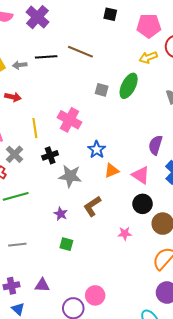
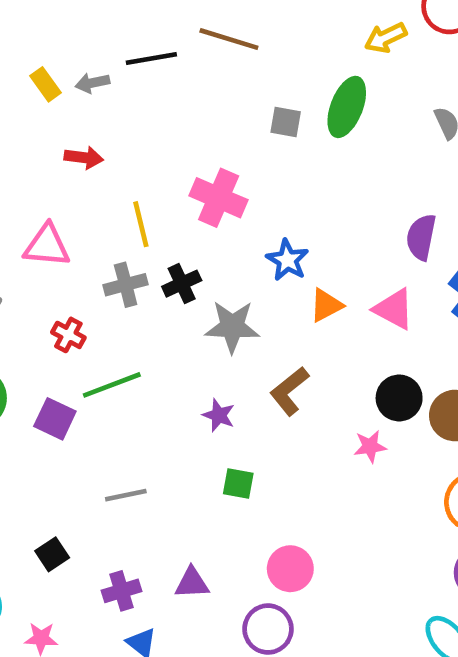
gray cross: (14, 154) -> (126, 285), moved, turned 36
black circle: (143, 204) -> (399, 398), moved
pink circle: (95, 295) -> (290, 569), moved

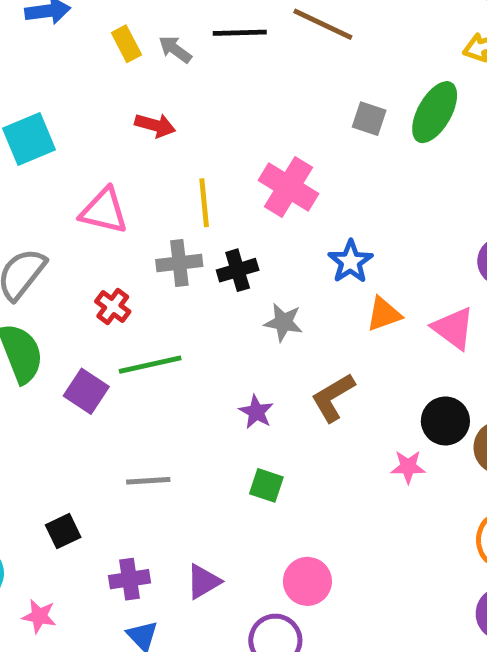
gray arrow: (92, 83) -> (175, 49), turned 40
gray star: (232, 327) -> (283, 322), size x0.7
purple triangle: (192, 583) -> (203, 581), turned -36

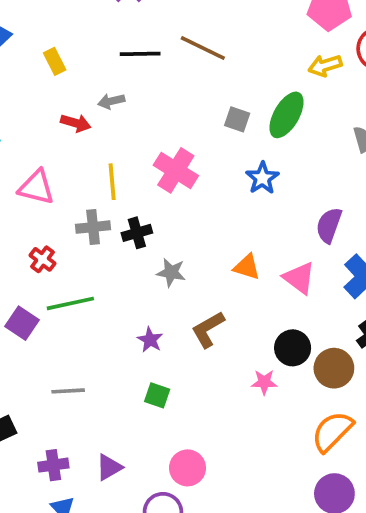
gray arrow: (175, 49) -> (111, 101), moved, turned -50
blue star: (350, 262) -> (262, 178), moved
orange triangle: (384, 314) -> (247, 267), turned 36

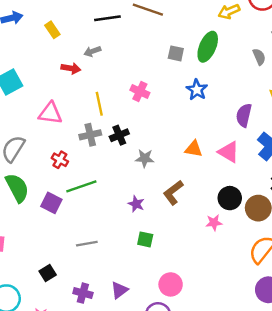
pink cross: (176, 170) -> (140, 91), size x0.7
purple cross: (53, 465) -> (83, 293), turned 30

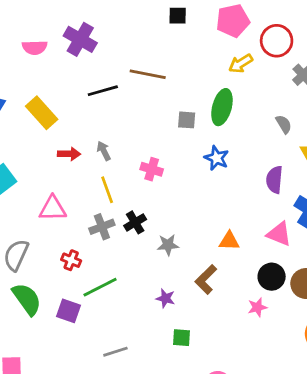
yellow rectangle: (52, 30) -> (42, 113), size x1.6
gray arrow: (92, 51) -> (104, 151), moved, turned 91
gray semicircle: (259, 57) -> (284, 124), moved
orange triangle: (194, 149) -> (229, 241), moved
pink triangle: (229, 152) -> (279, 234), moved

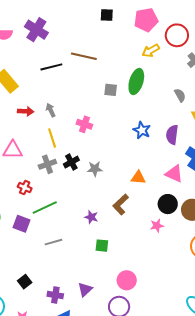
blue star: (217, 158) -> (142, 130), moved
gray star: (168, 245) -> (95, 169), moved
gray line: (115, 352) -> (54, 242), moved

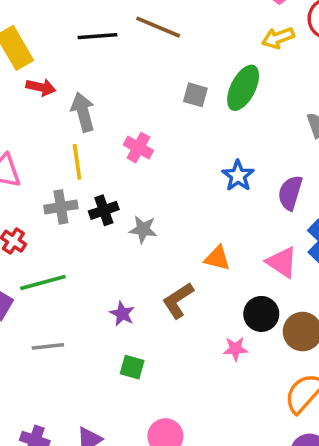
gray arrow: (51, 110) -> (83, 112), size x1.5
red arrow: (26, 111) -> (41, 87), moved

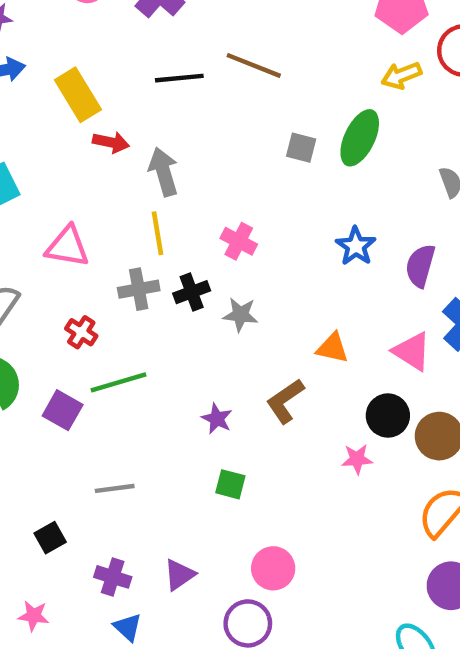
pink cross: (138, 148) -> (239, 241), moved
gray line: (48, 346) -> (115, 488), moved

